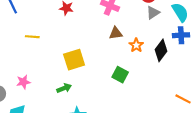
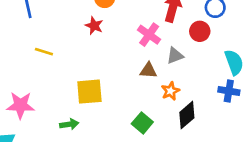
gray triangle: (153, 13) -> (175, 56), moved
black diamond: (161, 50) -> (187, 115), moved
pink star: (23, 82) -> (21, 105), size x1.5

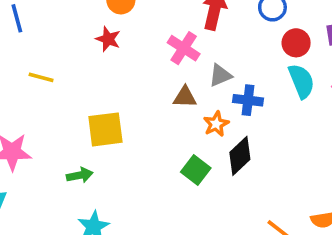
red circle: (200, 31) -> (296, 43), moved
blue cross: (229, 91) -> (248, 100), moved
green square: (142, 123) -> (196, 170), moved

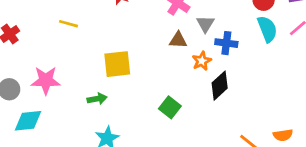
gray triangle: (220, 75) -> (205, 24), turned -36
green square: (196, 170) -> (170, 107), moved

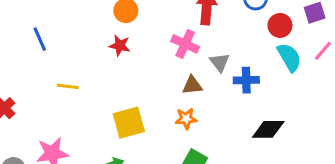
orange star: (202, 61) -> (186, 119), moved, turned 30
black diamond: (220, 86) -> (268, 129), moved, turned 52

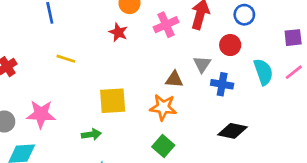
red circle: (280, 25) -> (230, 45), moved
pink cross: (185, 44) -> (166, 25), moved, turned 30
orange star: (186, 119) -> (163, 107), size x1.4

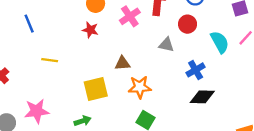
gray triangle: (202, 64) -> (166, 45), turned -42
brown triangle: (174, 79) -> (122, 63), moved
blue cross: (222, 84) -> (196, 70), moved, turned -30

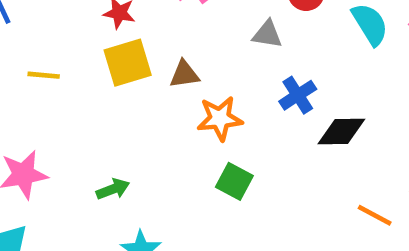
blue cross: (196, 70) -> (298, 95), moved
yellow square: (96, 89) -> (128, 63), moved

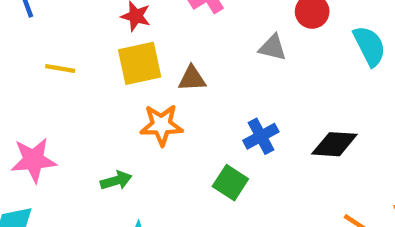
blue cross: (298, 95) -> (261, 136), moved
orange star: (220, 118) -> (161, 125), moved

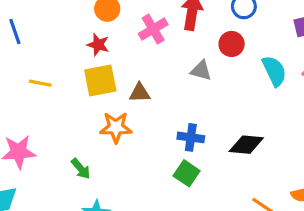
blue cross: (261, 136) -> (191, 137), turned 35
green arrow: (116, 181) -> (81, 169), turned 65
green square: (230, 183) -> (187, 173), moved

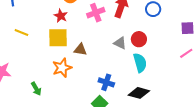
red circle: (232, 44) -> (139, 39), moved
cyan semicircle: (274, 71) -> (140, 63), moved
orange star: (116, 127) -> (62, 68), turned -30

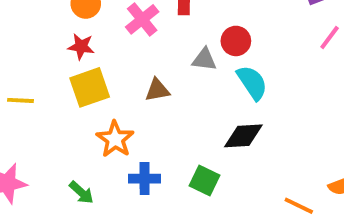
brown triangle: (80, 50) -> (157, 90), moved
blue cross: (106, 82) -> (145, 179), moved
black diamond: (139, 93) -> (243, 136), moved

